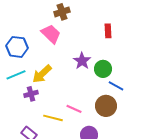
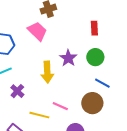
green circle: (103, 69) -> (95, 57), moved
yellow arrow: (42, 74) -> (47, 72), moved, turned -50
purple cross: (31, 94) -> (17, 91), turned -32

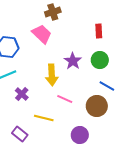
pink line: (60, 106) -> (65, 99), moved

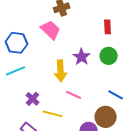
blue line: (107, 86) -> (116, 95), moved
purple cross: (22, 94) -> (33, 99), moved
brown circle: (97, 106) -> (106, 117), moved

